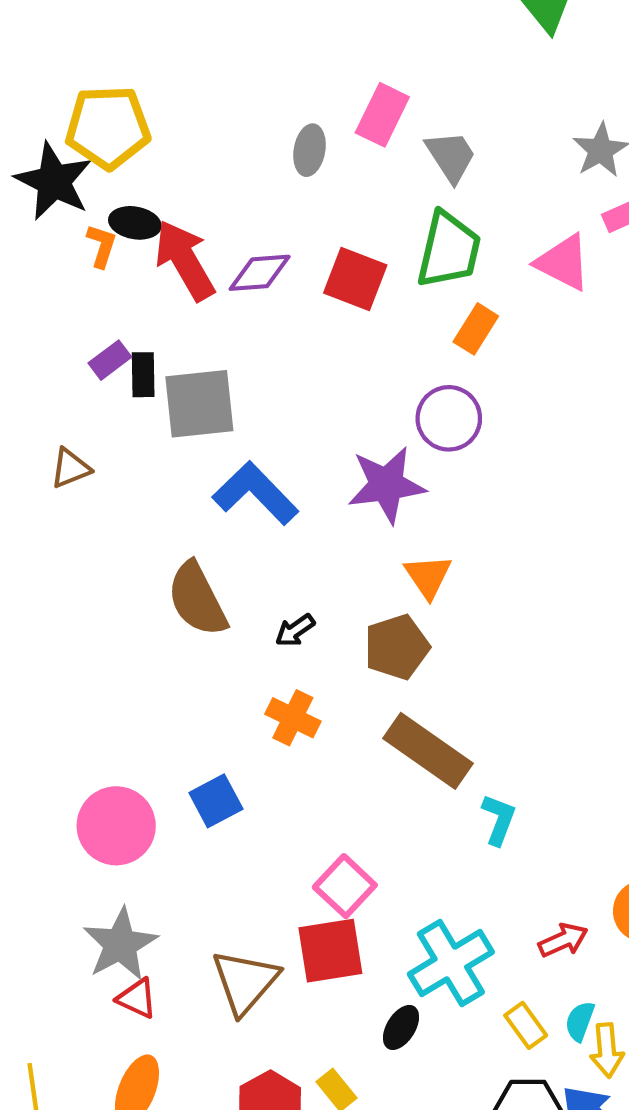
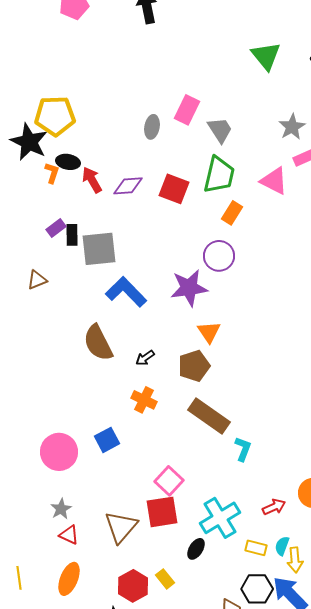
red arrow: (185, 260) -> (92, 180), size x0.7
gray star: (120, 944) -> (61, 509), size x0.6
yellow rectangle: (526, 1025) -> (256, 548), turned -40

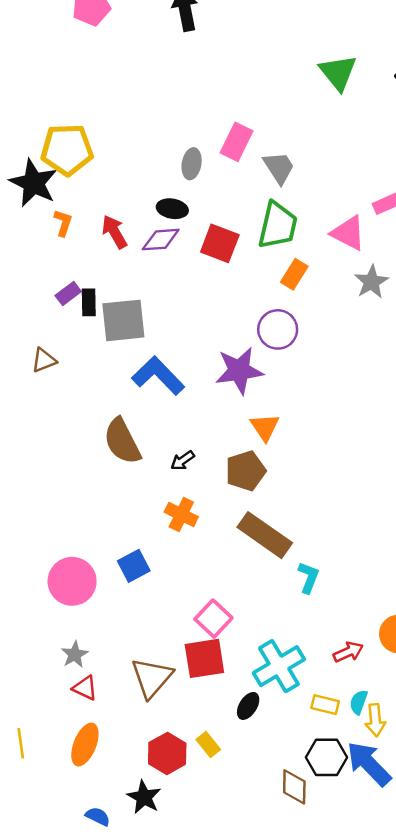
gray star: (292, 127) -> (371, 282), moved
black ellipse: (68, 162) -> (172, 209), moved

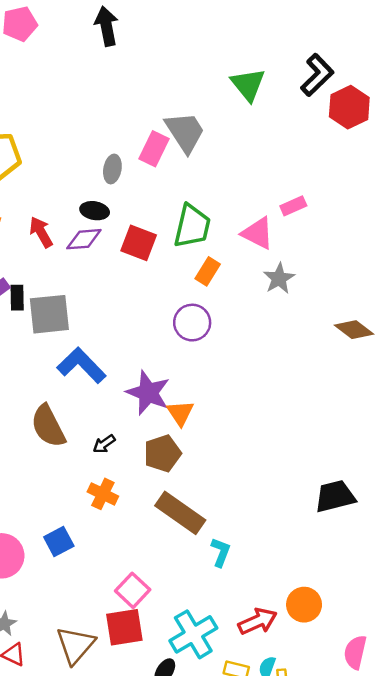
gray trapezoid: (279, 168) -> (185, 132), moved, size x1.4
purple star: (239, 371) -> (148, 393), moved, turned 30
red arrow: (348, 652) -> (258, 621), size x1.4

